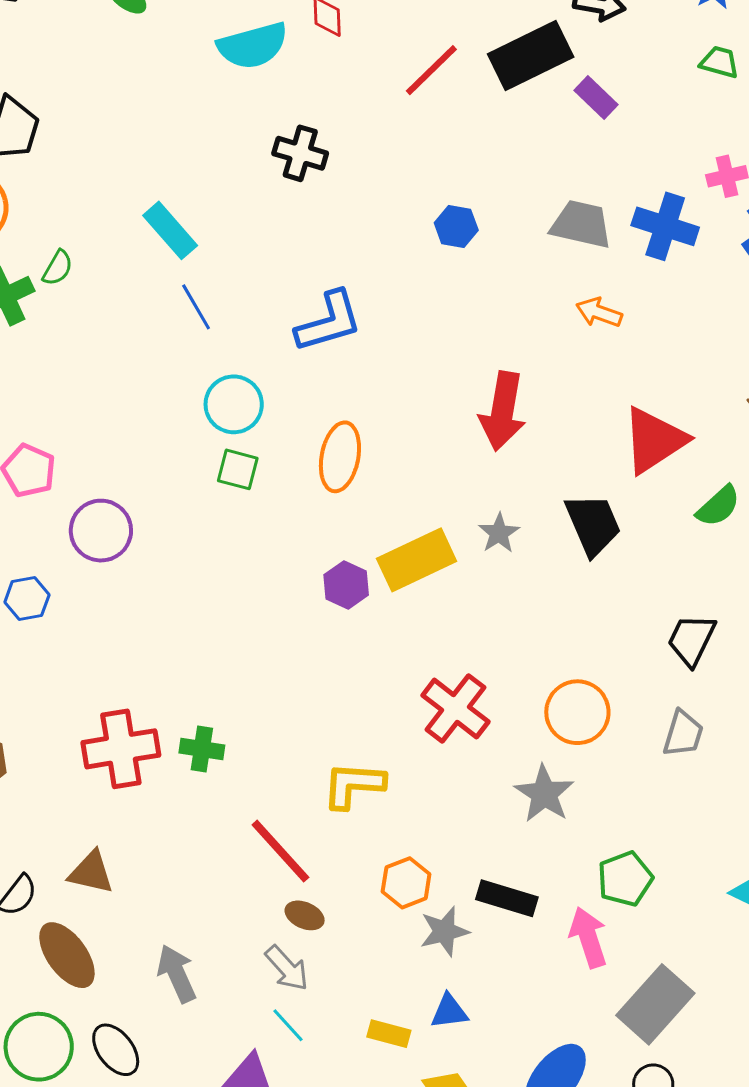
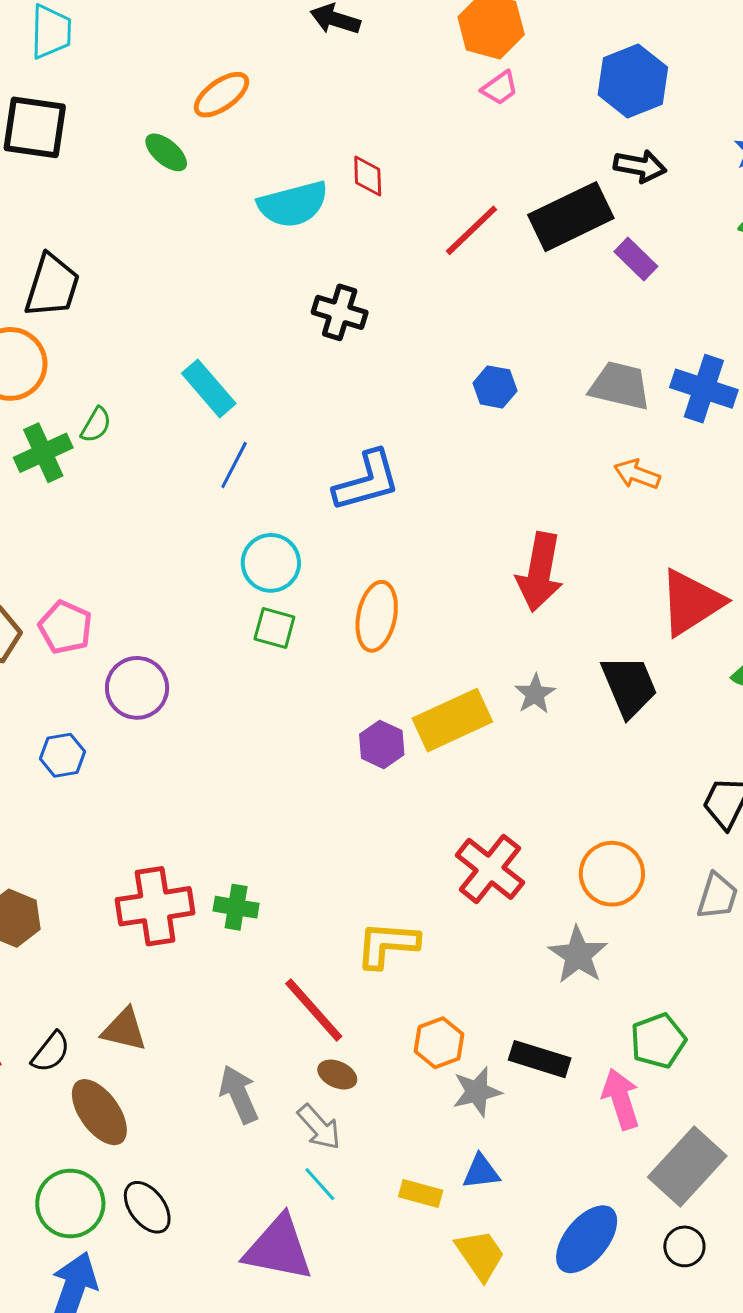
blue line: (196, 307) -> (234, 465), turned 57
gray arrow: (177, 974) -> (239, 1094), moved

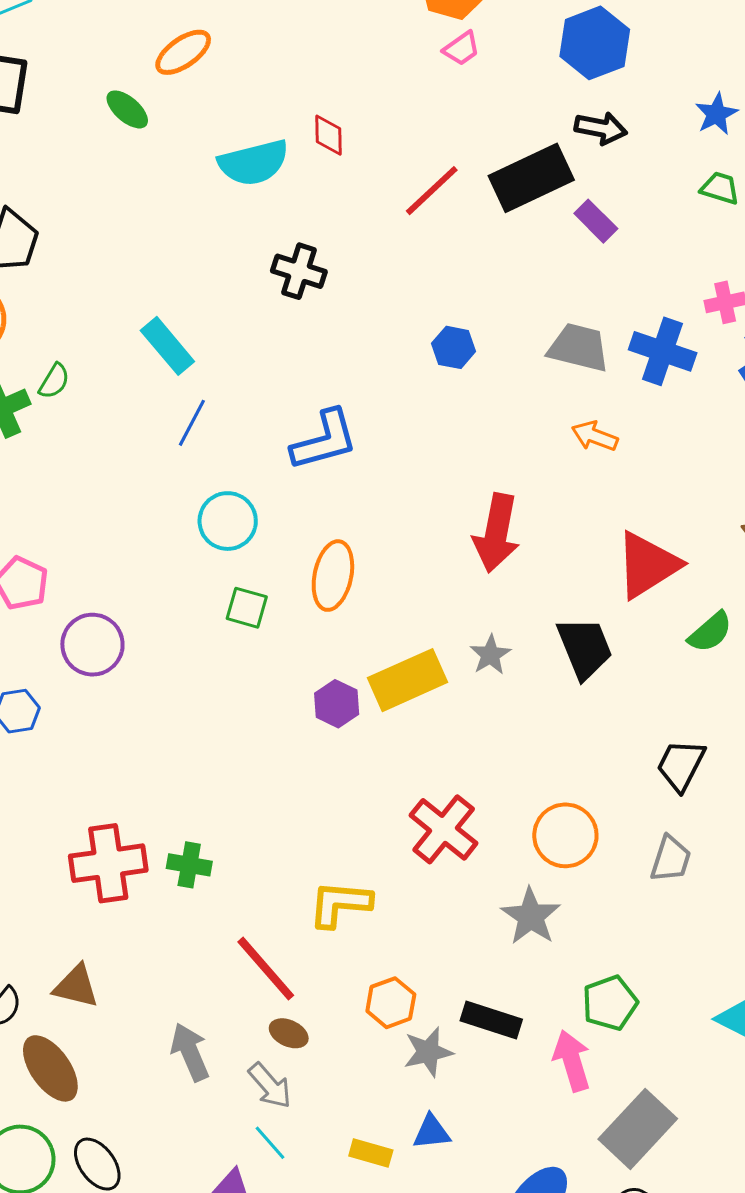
green square: (274, 628) -> (247, 608), moved

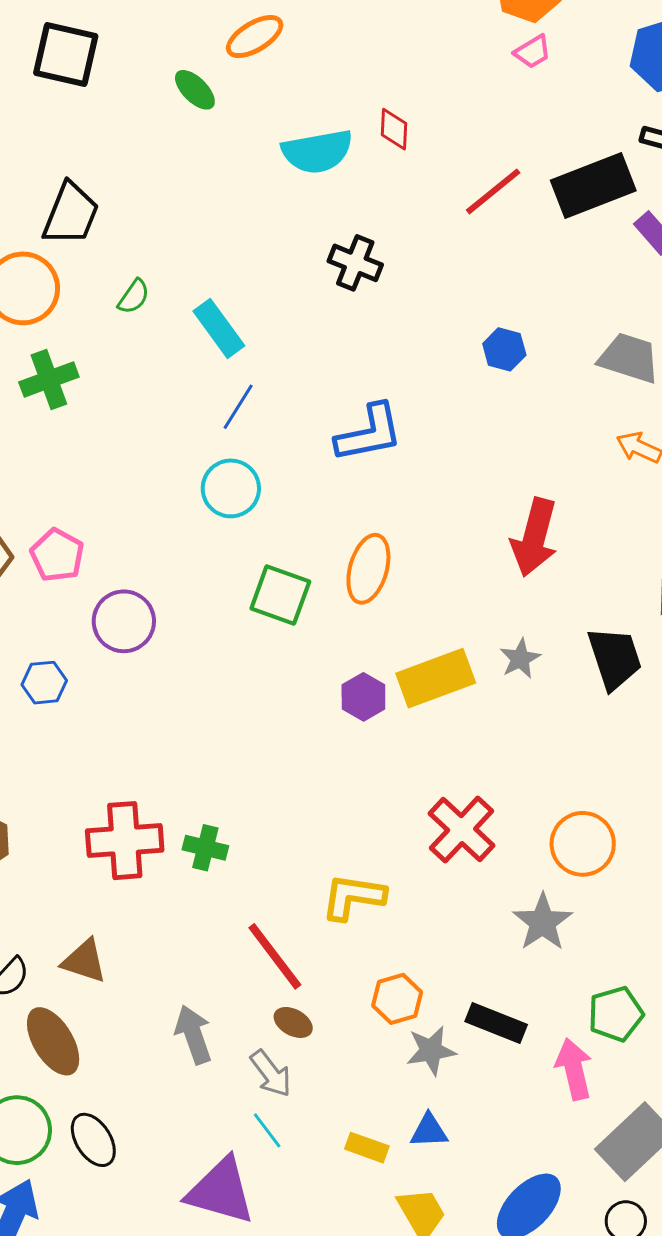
green semicircle: (54, 381) -> (134, 297), moved
cyan circle: (228, 521) -> (231, 488), moved
green square: (247, 608) -> (280, 595), size x1.4

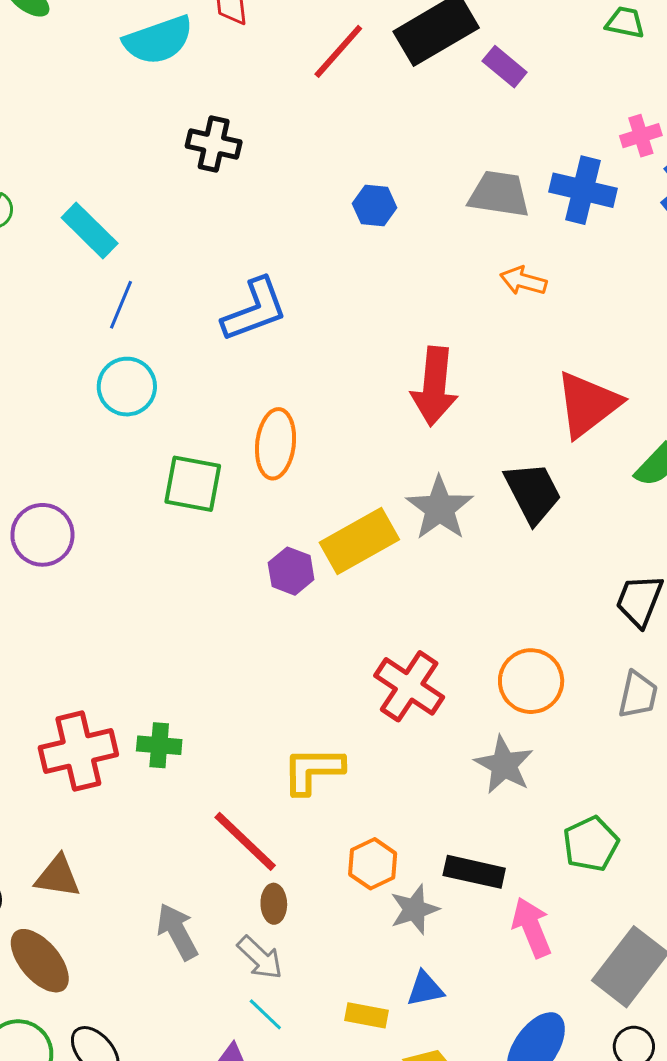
gray star: (520, 659) -> (440, 508), size x1.6
brown ellipse: (293, 1022) -> (274, 904), turned 69
pink arrow: (574, 1069) -> (532, 927), moved

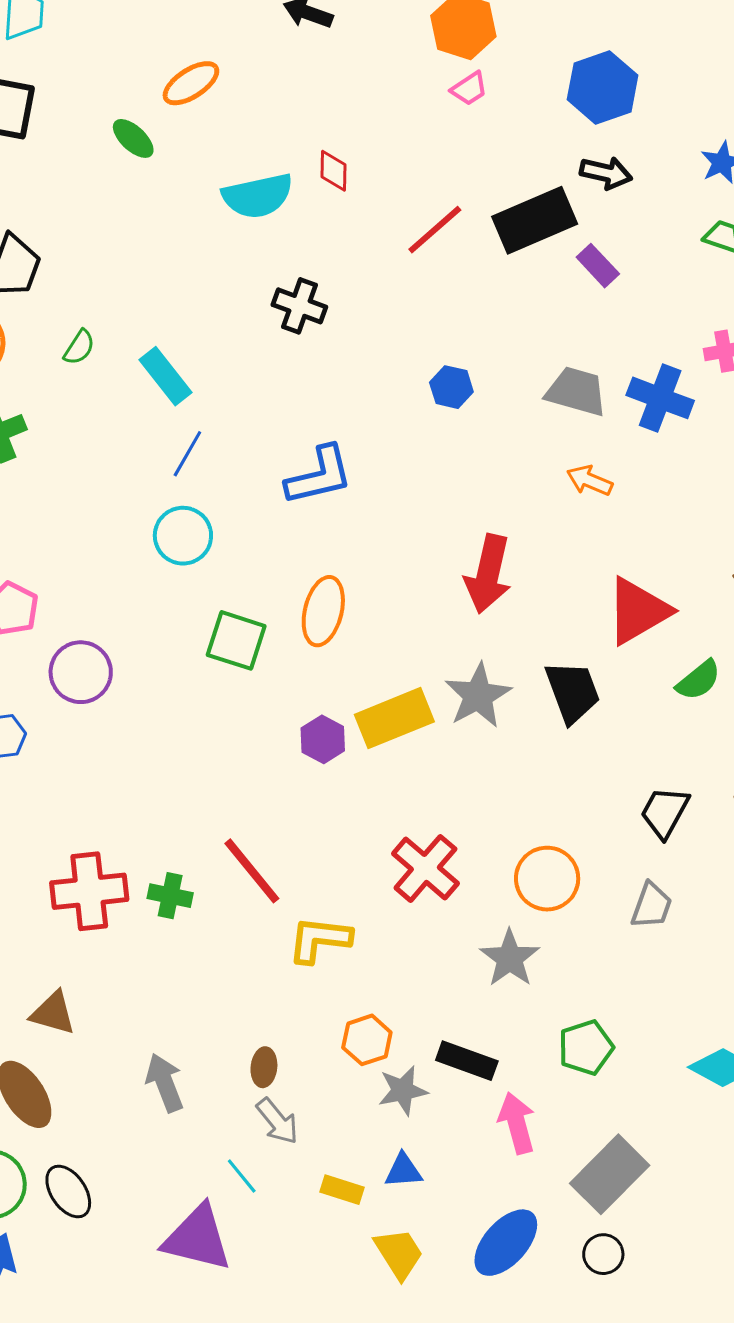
red line: (245, 841) -> (252, 871), moved
gray arrow: (260, 958) -> (277, 1121), moved

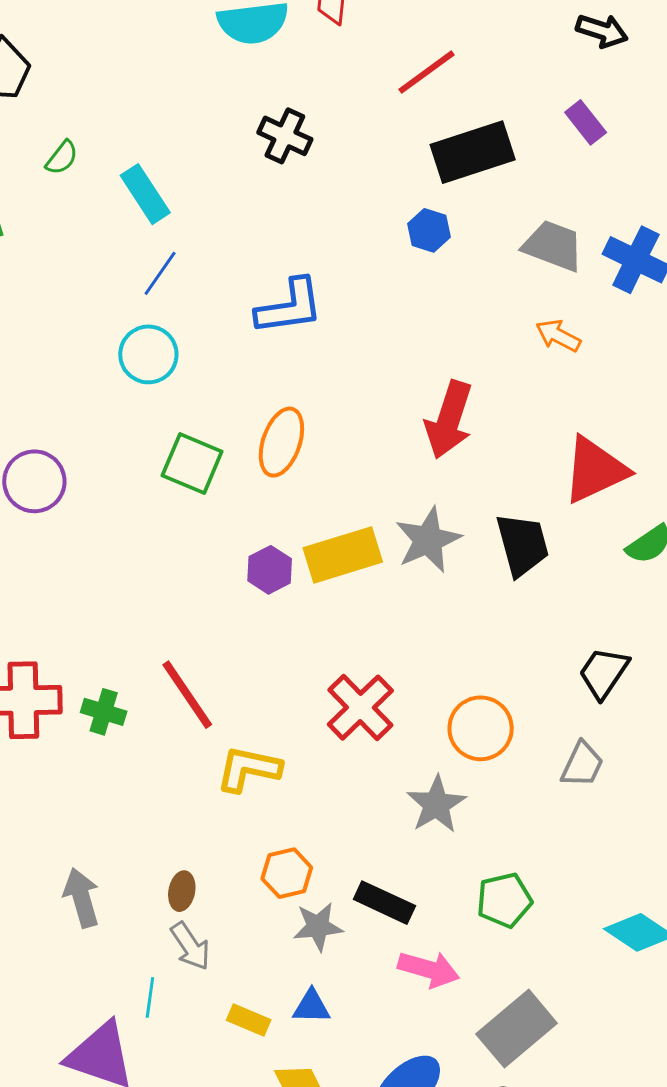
black rectangle: (535, 220) -> (473, 152), moved
pink arrow: (517, 1123) -> (429, 969), turned 116
cyan line: (242, 1176) -> (150, 997), turned 42

